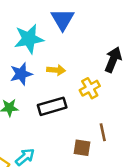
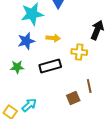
yellow cross: (90, 88) -> (79, 52), turned 35
brown square: (82, 148) -> (73, 98), turned -32

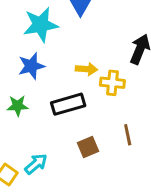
yellow arrow: (53, 38) -> (86, 69), moved
brown square: (73, 98) -> (88, 147), moved

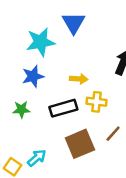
yellow cross: (112, 83) -> (96, 102), moved
brown line: (128, 135) -> (113, 134), turned 54
brown square: (88, 147) -> (80, 144), size x1.6

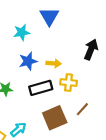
cyan star: (40, 42) -> (22, 32), size x0.7
blue star: (33, 76) -> (28, 61), moved

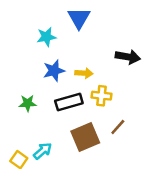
black arrow: (91, 49) -> (128, 57), turned 78

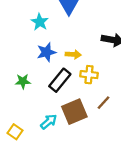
cyan star: (46, 37) -> (40, 22), turned -30
black rectangle: (69, 102) -> (60, 80), turned -35
cyan arrow: (43, 151) -> (49, 122), moved

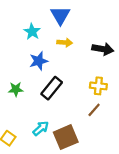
yellow arrow: (73, 54) -> (65, 42), moved
yellow cross: (89, 75) -> (98, 86), moved
brown square: (74, 112) -> (66, 137), moved

